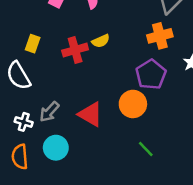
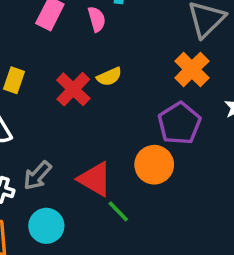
orange cross: (160, 36) -> (192, 69), turned -30
red cross: (75, 50) -> (73, 89), turned -30
green line: (146, 149) -> (118, 211), moved

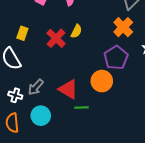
yellow semicircle: (109, 77) -> (76, 31), turned -40
green line: (118, 211) -> (81, 108), turned -48

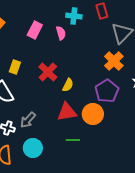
yellow semicircle: (76, 31) -> (68, 85), moved
red triangle: (68, 89) -> (67, 112), moved, turned -40

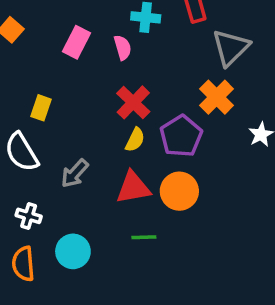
red cross: (48, 72) -> (133, 102), moved
purple pentagon: (107, 91) -> (181, 136), moved
gray arrow: (28, 120) -> (75, 173), moved

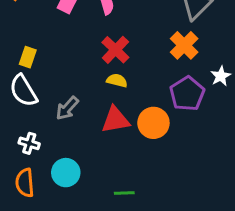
yellow rectangle: (41, 108) -> (28, 57), moved
purple pentagon: (181, 136) -> (187, 94), moved
yellow semicircle: (135, 140) -> (117, 80), turned -102
green line: (144, 237) -> (124, 193), moved

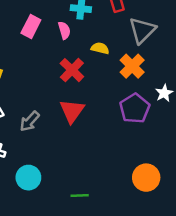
yellow semicircle: (117, 80) -> (100, 48), moved
red triangle: (115, 120) -> (72, 111), moved, turned -44
orange circle: (153, 123) -> (146, 178), moved

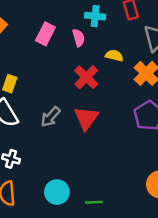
gray arrow: (30, 121) -> (51, 117), moved
cyan circle: (28, 178) -> (57, 192), moved

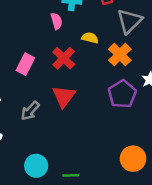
pink rectangle: (45, 34) -> (25, 64), moved
gray arrow: (51, 117) -> (30, 111), moved

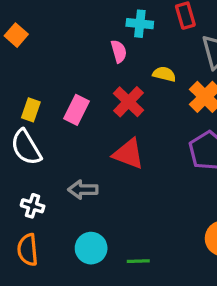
red triangle: (64, 96) -> (128, 154), turned -45
gray arrow: (30, 111) -> (83, 190), moved, turned 48

